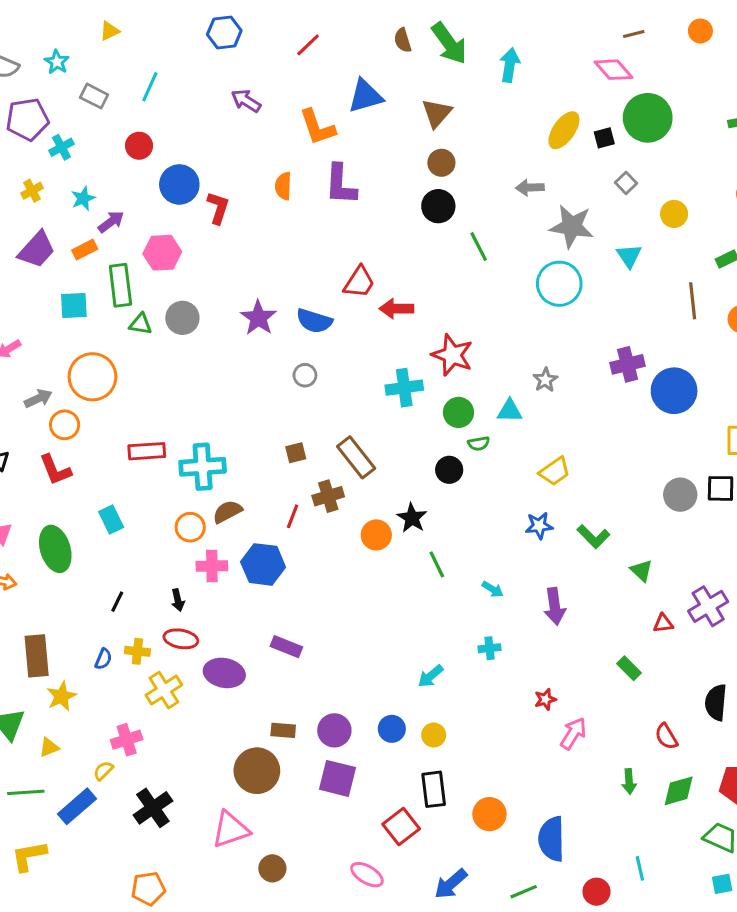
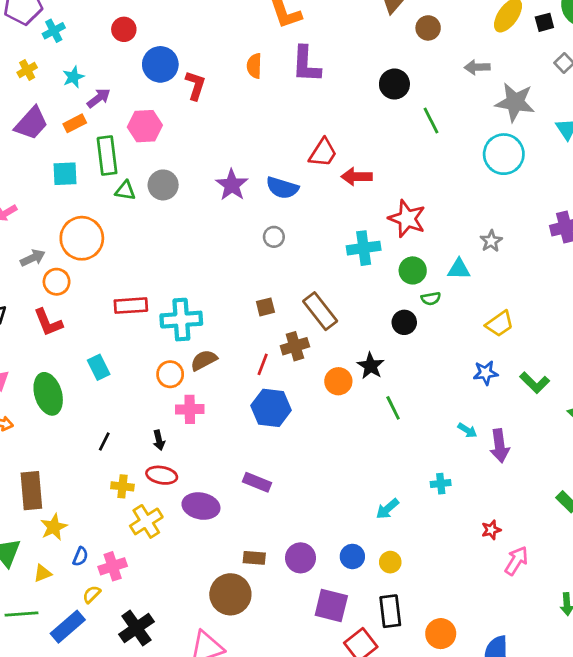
brown circle: (441, 163) -> (428, 28), moved
blue hexagon: (263, 564) -> (271, 408), moved
cyan arrow: (493, 589) -> (467, 430), moved
blue semicircle: (103, 659) -> (80, 556), moved
purple square: (338, 778) -> (331, 606), moved

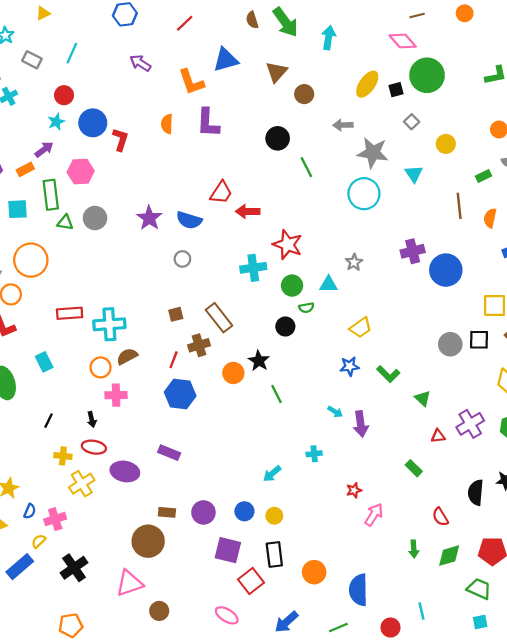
cyan star: (73, 77) -> (56, 122), moved

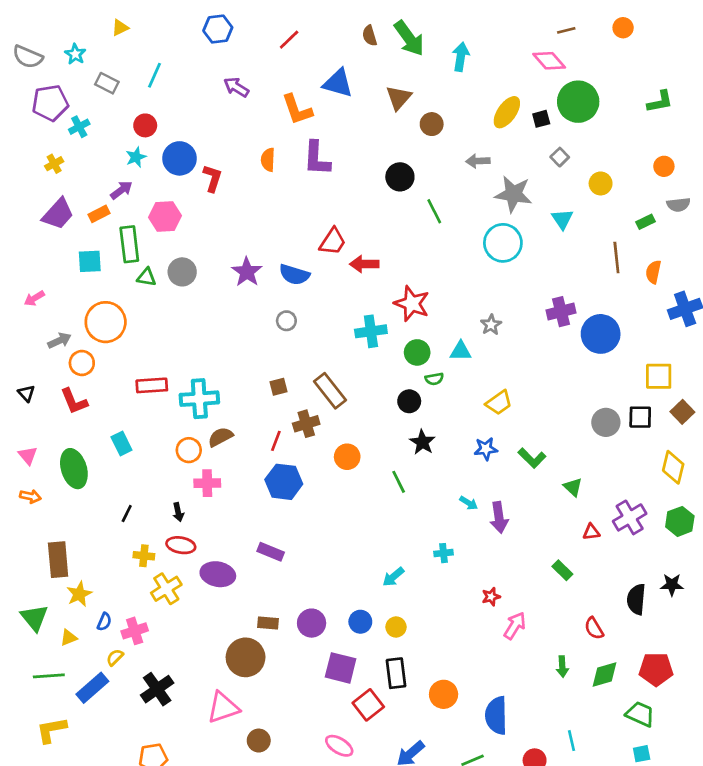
blue triangle: (226, 60) -> (338, 83), turned 32
black star: (259, 361) -> (422, 442), moved

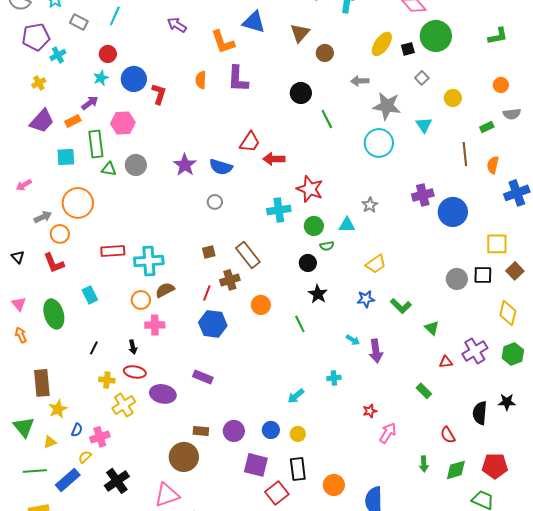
orange arrow: (30, 496) -> (21, 335), turned -126

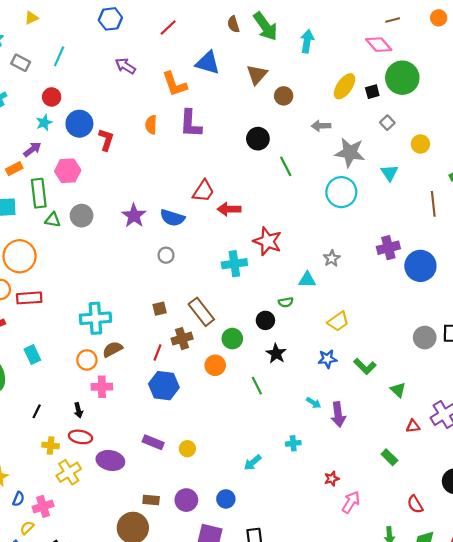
green circle: (314, 226) -> (232, 339), moved
red rectangle: (113, 251) -> (29, 298), moved
yellow circle: (298, 434) -> (187, 449), moved

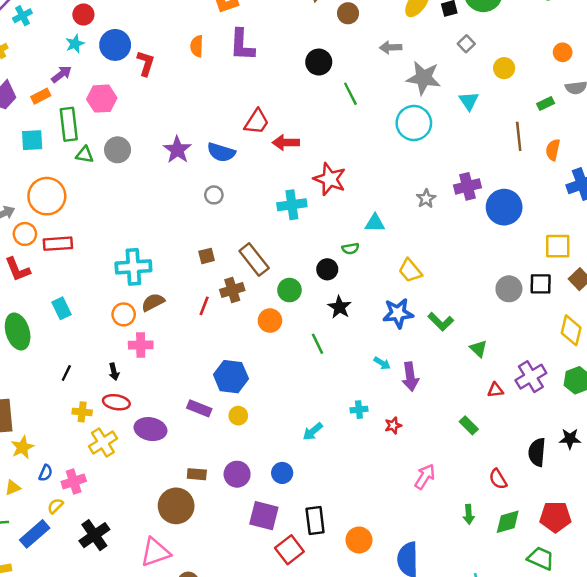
gray star: (332, 258) -> (426, 199), moved
yellow trapezoid: (338, 321) -> (410, 271), turned 85
blue star: (327, 359) -> (398, 313), size x1.4
blue hexagon: (164, 386) -> (231, 377), moved
red star: (332, 479) -> (393, 425), moved

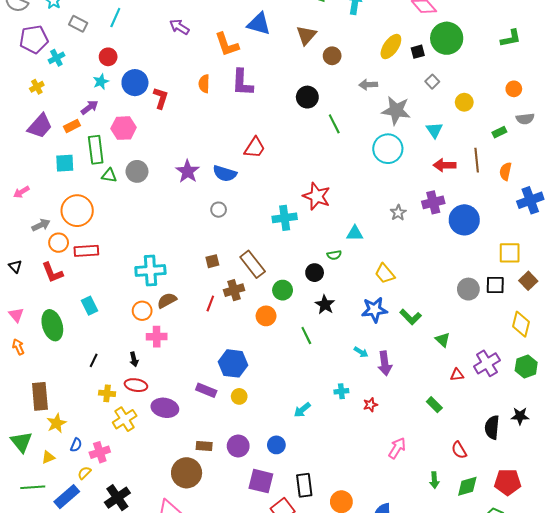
red arrow: (286, 143) -> (445, 165), moved

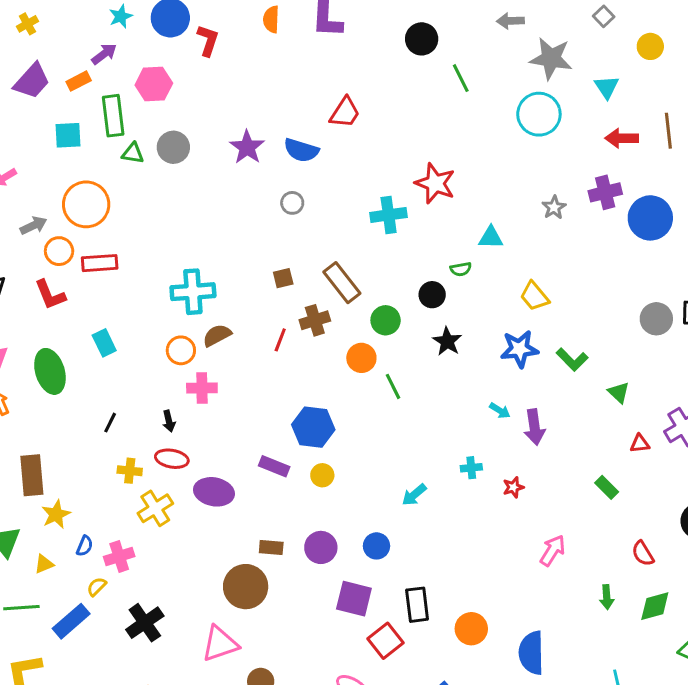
green line: (306, 336) -> (393, 386), moved

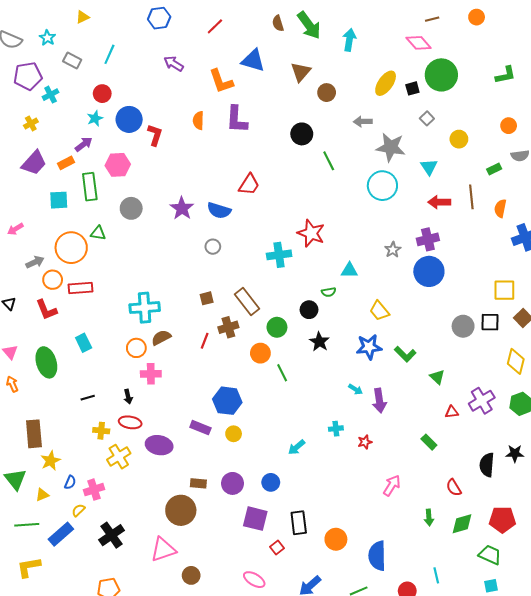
green triangle: (133, 153) -> (98, 233), moved
blue circle: (650, 218) -> (429, 271), moved
black line: (110, 423) -> (88, 398), turned 48
red square: (386, 641) -> (277, 548), size x0.6

